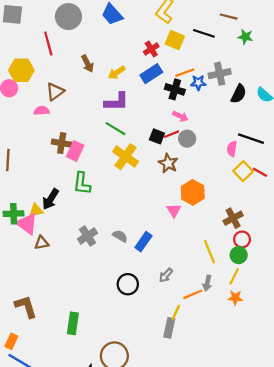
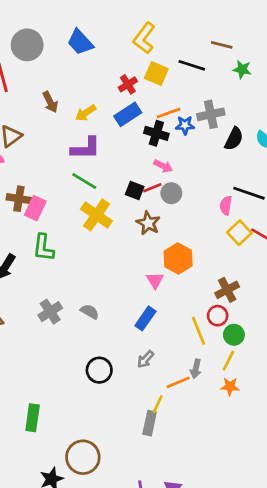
red circle: (242, 239) -> (218, 316), moved
blue rectangle: (143, 242) -> (145, 318), moved

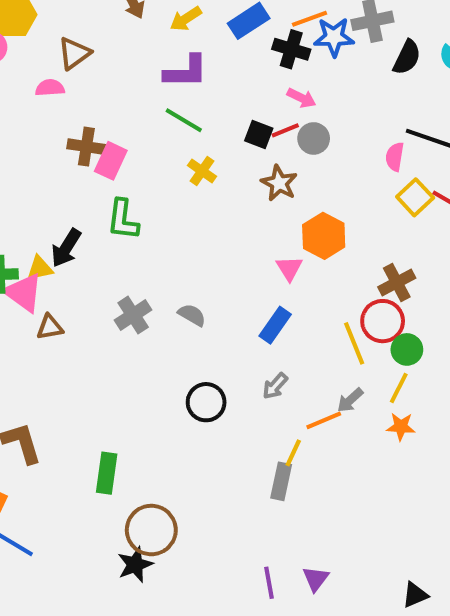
blue star: (185, 125) -> (334, 37), size x1.4
yellow cross: (96, 215) -> (202, 171), size x0.6
red circle: (218, 316) -> (383, 321), size x1.4
gray arrow: (196, 369) -> (350, 400), turned 36
brown circle: (83, 457) -> (151, 530), moved

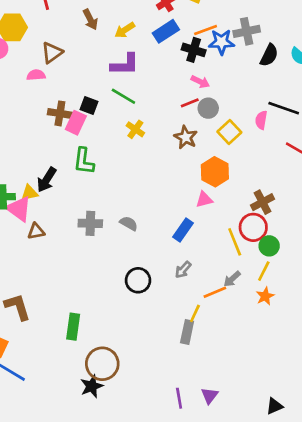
black square: (259, 134) -> (89, 106), moved
yellow square: (415, 197) -> (229, 132), moved
pink triangle: (289, 268) -> (204, 200), moved, turned 48
gray cross: (133, 315) -> (90, 223), turned 35
orange star: (401, 427) -> (265, 296), turned -30

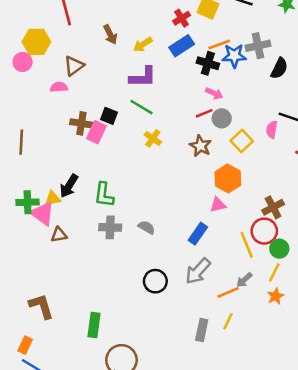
green L-shape: (84, 161) -> (104, 195), moved
gray arrow: (183, 270) -> (198, 271), size x1.6
yellow line: (195, 313) -> (228, 321), moved

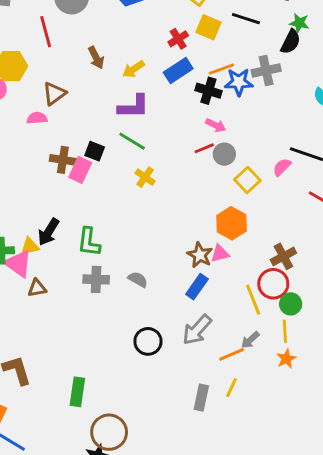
black semicircle: (279, 68) -> (291, 42), moved
pink semicircle: (272, 130) -> (282, 167), turned 36
brown star: (200, 146) -> (200, 255), moved
yellow line: (274, 272) -> (285, 331), turned -30

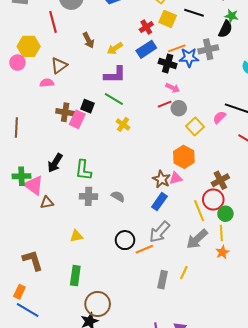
yellow triangle: (30, 246) -> (76, 236), moved
gray arrow: (250, 340) -> (197, 239), size x1.6
orange line: (232, 354) -> (144, 249), moved

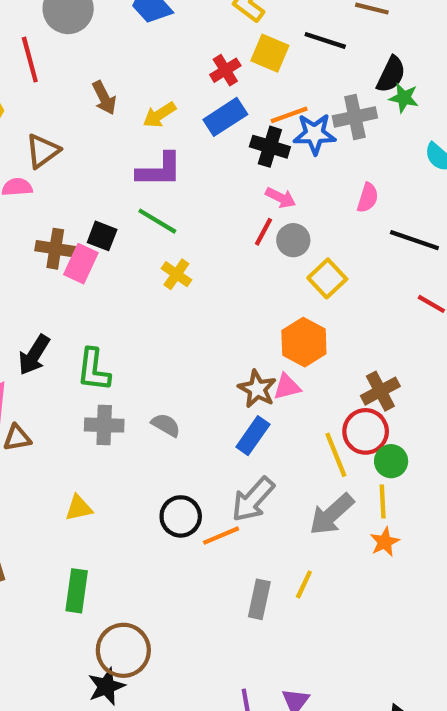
green star: (232, 16) -> (404, 98), moved
red line: (165, 104) -> (264, 232), turned -40
pink semicircle: (219, 117) -> (368, 198), moved, turned 152

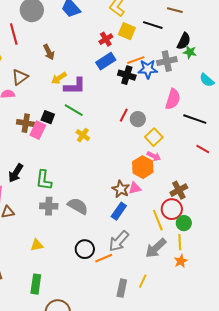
yellow arrow: (159, 115) -> (59, 78), moved
pink arrow: (281, 198) -> (154, 156), moved
pink semicircle: (368, 198) -> (173, 99), size x1.5
gray semicircle: (166, 425) -> (78, 206), size x1.5

